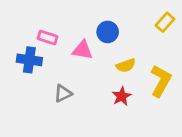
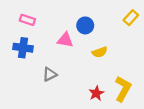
pink rectangle: (48, 38) -> (27, 20), moved
yellow L-shape: (161, 81) -> (123, 89), moved
red star: (122, 96) -> (96, 93), moved

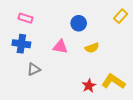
pink triangle: (65, 40) -> (60, 47), moved
gray triangle: (50, 74) -> (34, 69), moved
yellow L-shape: (123, 89) -> (113, 82), turned -85

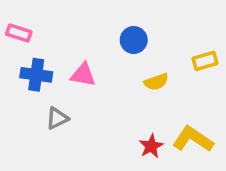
yellow rectangle: (121, 16) -> (205, 61), moved, turned 32
pink rectangle: (25, 18) -> (19, 33), moved
pink triangle: (60, 47) -> (83, 75), moved

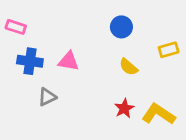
blue circle: (134, 40) -> (121, 27), moved
yellow semicircle: (156, 82) -> (129, 67), turned 60
red star: (151, 146) -> (124, 108), moved

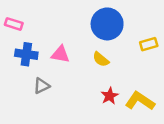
blue circle: (121, 27) -> (107, 24), size x1.6
yellow semicircle: (129, 67) -> (101, 59), moved

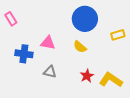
pink rectangle: (14, 24) -> (11, 19), turned 40
blue cross: (26, 54) -> (24, 54), moved
gray triangle: (41, 86) -> (50, 72), moved, turned 40

